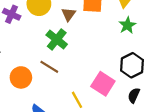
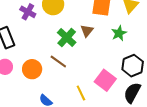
brown triangle: (69, 14) -> (87, 31), moved
green star: (127, 25) -> (119, 33), moved
black semicircle: (134, 95) -> (132, 93), size x1.5

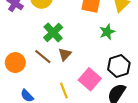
brown triangle: (87, 31) -> (65, 54), moved

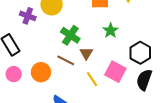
green star: (107, 32) -> (110, 31), moved
yellow line: (64, 91) -> (92, 79), moved

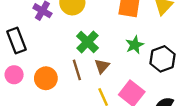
black hexagon: (140, 53) -> (163, 59), moved
brown line: (66, 60) -> (77, 70), turned 36

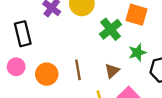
green cross: (87, 42) -> (111, 29), moved
brown triangle: (102, 66) -> (112, 71), moved

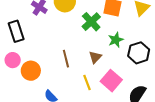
orange circle: (47, 74) -> (31, 71), moved

